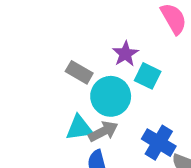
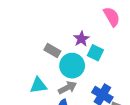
cyan triangle: (79, 128) -> (38, 85), moved

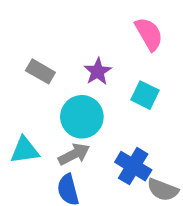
gray rectangle: (52, 50) -> (40, 71), moved
cyan square: (95, 53) -> (145, 95), moved

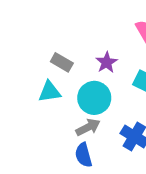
cyan triangle: (25, 150) -> (49, 92), moved

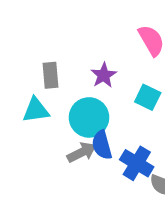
gray rectangle: (62, 62) -> (50, 75), turned 55
blue semicircle: (83, 155) -> (102, 145), moved

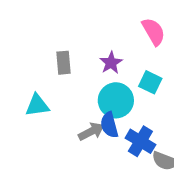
cyan triangle: (36, 110) -> (37, 105), moved
cyan circle: (89, 117) -> (116, 100), moved

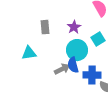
cyan square: (150, 82) -> (98, 39), turned 32
blue cross: (140, 141) -> (92, 75), turned -30

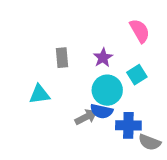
blue semicircle: (73, 65) -> (102, 111), turned -63

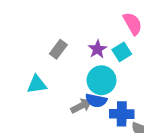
gray rectangle: (62, 58) -> (58, 49), turned 42
cyan square: (137, 75) -> (122, 52), moved

